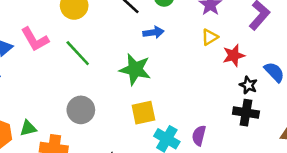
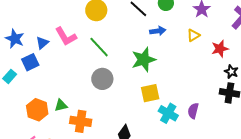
yellow triangle: (210, 37) -> (193, 35), moved
green star: (135, 69) -> (144, 60), turned -30
gray circle: (81, 110) -> (102, 79), moved

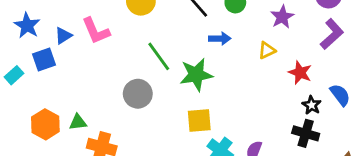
green line: (99, 47) -> (159, 56), moved
red star: (220, 49) -> (300, 73), turned 30

